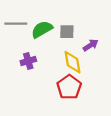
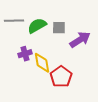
purple arrow: (91, 45) -> (80, 40), size x1.5
yellow diamond: (72, 62) -> (42, 63), moved

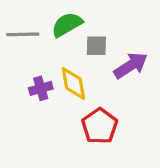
green semicircle: (37, 26) -> (67, 25), moved
yellow diamond: (42, 63) -> (73, 83), moved

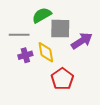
gray line: (23, 34) -> (19, 35), moved
gray square: (96, 46) -> (60, 29), size x1.5

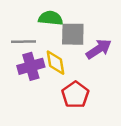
green semicircle: (42, 15) -> (51, 18), turned 36
purple cross: (25, 55) -> (31, 66), size x1.5

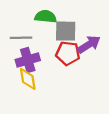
yellow diamond: (56, 63) -> (28, 79), moved
red pentagon: (75, 95) -> (68, 53), moved, turned -30

